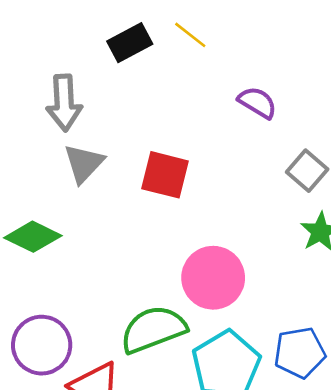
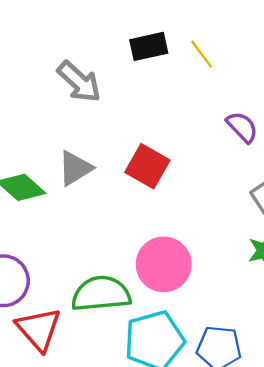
gray arrow: (64, 103) -> (79, 82), turned -60
gray triangle: (84, 163) -> (75, 168), moved

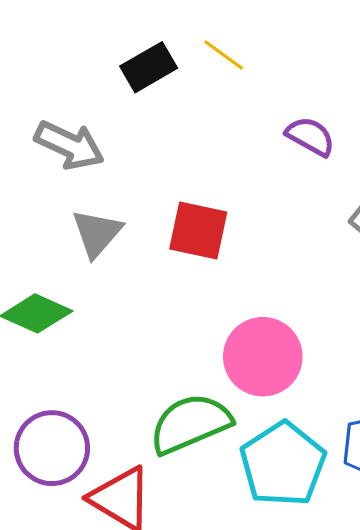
gray triangle: (75, 168) -> (97, 233), moved

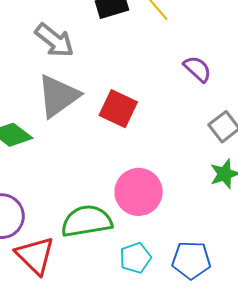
gray triangle: (97, 233) -> (58, 96), size x1.4
cyan pentagon: (283, 464) -> (135, 258), size x0.6

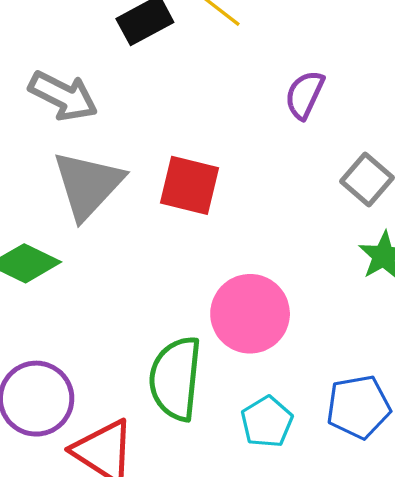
purple semicircle: (197, 69) -> (305, 95), turned -96
green semicircle: (87, 221) -> (176, 378), turned -63

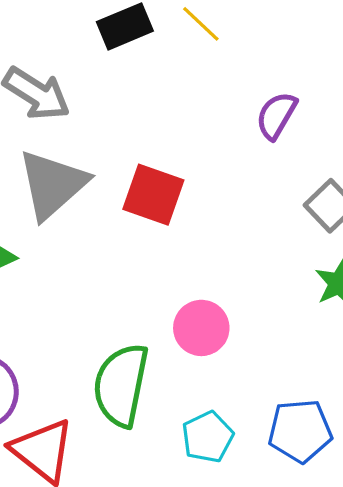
pink circle: (250, 314) -> (201, 328), size x0.7

